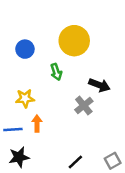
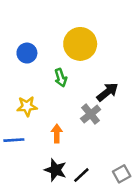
black arrow: (99, 85) -> (107, 92), turned -60
orange arrow: (37, 124) -> (57, 134), moved
black star: (19, 157) -> (55, 170), moved, turned 30

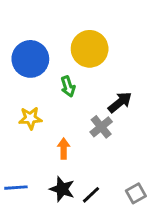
blue circle: (27, 53) -> (30, 59), size x1.6
blue line: (14, 140) -> (16, 188), moved

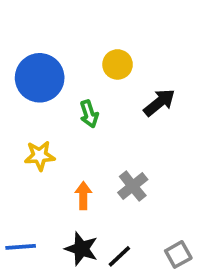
yellow circle: (90, 49) -> (118, 64), size x0.6
black arrow: (120, 102) -> (159, 102), moved
gray cross: (101, 127) -> (133, 186), moved

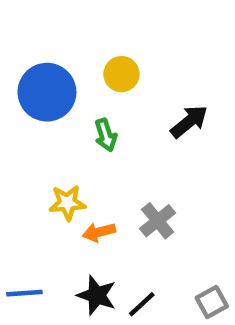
yellow circle: (118, 64) -> (121, 74), moved
yellow star: (40, 156) -> (67, 203), moved
orange arrow: (83, 196) -> (99, 232), turned -104

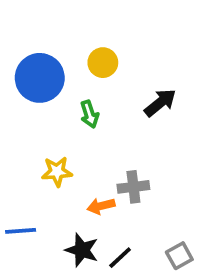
gray cross: (158, 221) -> (133, 187), turned 32
orange arrow: (99, 232) -> (101, 206), moved
blue line: (24, 293) -> (21, 231), moved

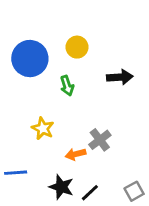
black arrow: (160, 103) -> (120, 77), turned 35
yellow star: (57, 172) -> (43, 128), turned 30
gray cross: (133, 187) -> (100, 140), turned -30

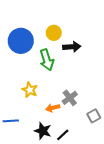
black arrow: (120, 77) -> (72, 47), moved
green arrow: (67, 86) -> (47, 60), size x1.5
gray square: (134, 191) -> (94, 116), moved

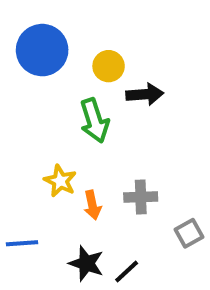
blue circle: (21, 41) -> (42, 50), moved
gray cross: (70, 98) -> (141, 197), turned 35
orange arrow: (53, 108) -> (92, 205), moved, turned -88

